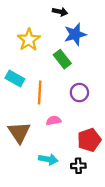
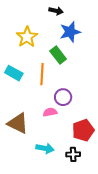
orange line: (40, 93) -> (42, 74), moved
purple circle: (79, 93) -> (63, 97), moved
brown triangle: (19, 132) -> (18, 123), turned -30

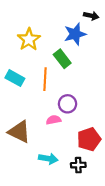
black arrow: (56, 11) -> (91, 16), moved

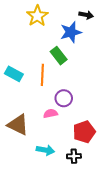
yellow star: (29, 39) -> (37, 16), moved

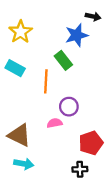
yellow star: (37, 16) -> (21, 32), moved
cyan rectangle: (14, 74) -> (15, 68), moved
cyan arrow: (45, 150) -> (24, 164), moved

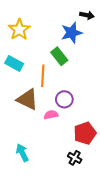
brown triangle: (19, 135) -> (27, 99), moved
cyan arrow: (24, 164) -> (22, 153), turned -126
black cross: (80, 169) -> (75, 158), turned 32

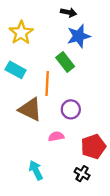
black arrow: (87, 15) -> (69, 12), moved
pink semicircle: (51, 115) -> (56, 136), moved
cyan arrow: (22, 153) -> (36, 170), moved

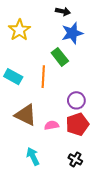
cyan rectangle: (16, 70) -> (13, 77), moved
brown triangle: (30, 109) -> (26, 115), moved
purple circle: (71, 109) -> (76, 100), moved
red pentagon: (93, 147) -> (77, 124), moved

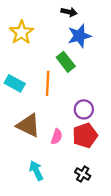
pink semicircle: (52, 125) -> (57, 137), turned 120

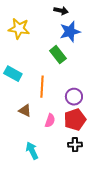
yellow star: (22, 32) -> (19, 29), turned -30
orange line: (48, 83) -> (42, 87), moved
brown triangle: (28, 125) -> (25, 111), size x0.6
black cross: (83, 174) -> (75, 145), moved, turned -32

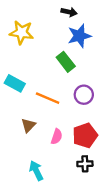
orange line: (42, 87) -> (48, 98), turned -70
purple circle: (74, 97) -> (84, 95), moved
brown triangle: (25, 111) -> (28, 125), turned 48

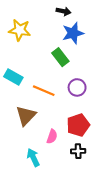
brown triangle: (28, 125) -> (26, 116), size x1.5
pink semicircle: (57, 137) -> (52, 137), moved

